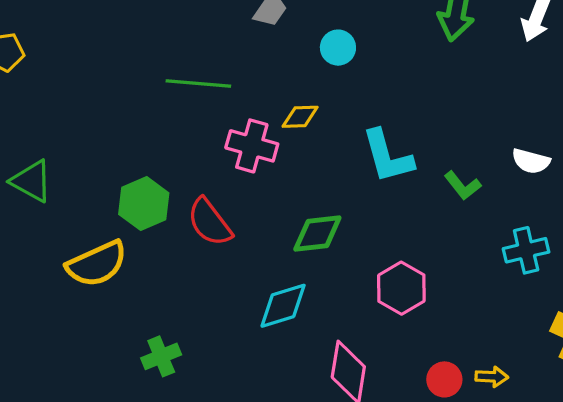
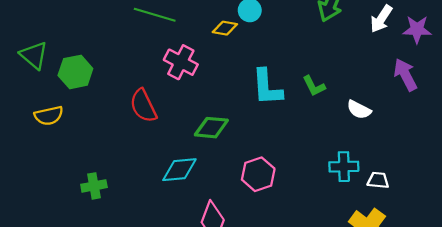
yellow diamond: (300, 117) -> (225, 28), moved
green L-shape: (463, 186) -> (314, 86), moved
green hexagon: (144, 204) -> (75, 72), moved
yellow semicircle: (97, 264) -> (49, 116), moved, size x0.7

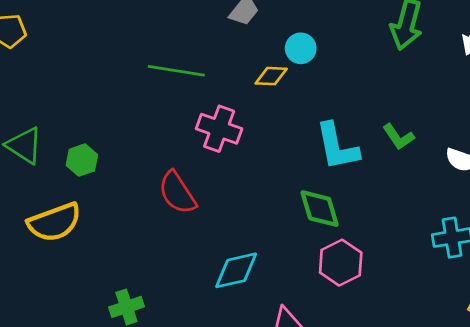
green hexagon: (75, 72) -> (82, 160), size x0.7
yellow semicircle: (49, 116) -> (55, 222), size x1.4
green diamond: (211, 128) -> (320, 209), moved, turned 76

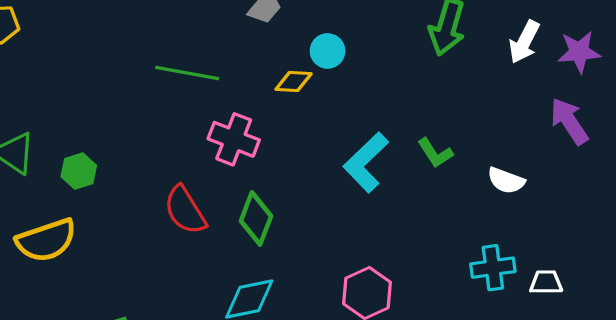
cyan L-shape: (337, 147) -> (366, 162), turned 56
green diamond: (320, 209) -> (256, 218), moved, turned 36

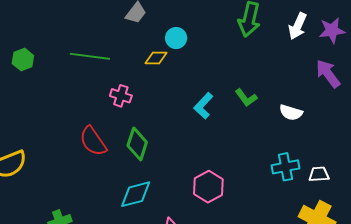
pink cross: (234, 139) -> (121, 96), size x0.7
cyan L-shape: (366, 162) -> (203, 106), size x0.7
green hexagon: (79, 171) -> (23, 60), moved

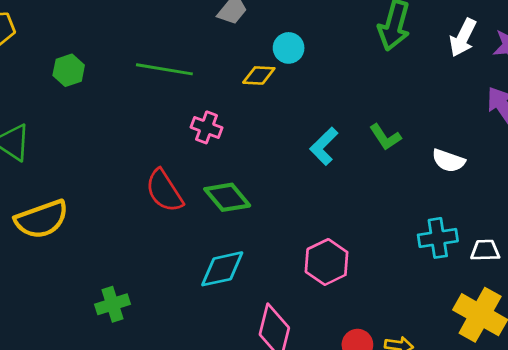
green diamond: (137, 144) -> (227, 197), turned -60

